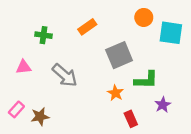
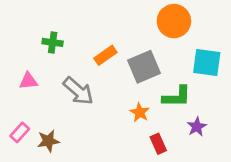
orange circle: (144, 17) -> (174, 21), size x1.5
orange rectangle: (87, 27) -> (105, 55), moved
cyan square: (171, 33) -> (207, 62), moved

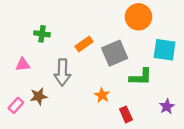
gray arrow: (78, 91) -> (62, 72), turned 50
orange star: (140, 112) -> (102, 95), moved
purple star: (197, 127) -> (167, 106), moved
brown star: (48, 141) -> (39, 96), moved

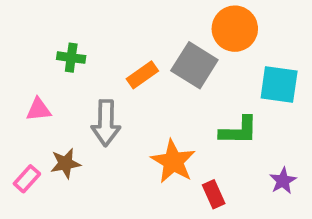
gray square: (115, 53) -> (194, 65), moved, turned -35
orange star: (102, 95) -> (173, 161), size x1.6

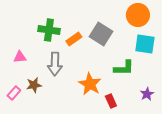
orange circle: (235, 29) -> (138, 15), moved
green cross: (71, 58) -> (49, 30), moved, size x1.5

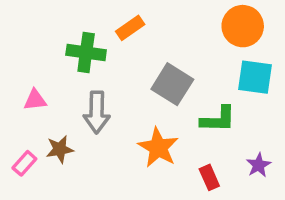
gray square: (101, 34) -> (172, 84), moved
orange rectangle: (74, 39) -> (130, 28), moved
red rectangle: (111, 101) -> (209, 177), moved

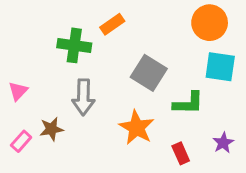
pink triangle: (35, 100) -> (18, 91), moved, turned -40

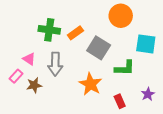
orange circle: (210, 23) -> (121, 16), moved
orange rectangle: (112, 24) -> (75, 33), moved
pink triangle: (18, 91) -> (29, 59), moved, turned -40
pink rectangle: (21, 141) -> (16, 76), moved

